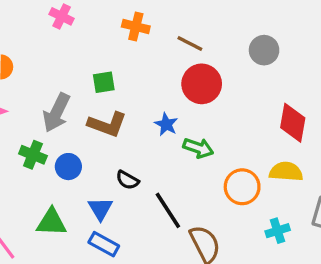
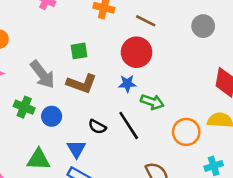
red circle: (202, 84) -> (137, 52), moved
gray arrow: (57, 113) -> (42, 74), turned -64
blue star: (166, 124) -> (127, 84), turned -30
black line: (168, 210) -> (129, 125), moved

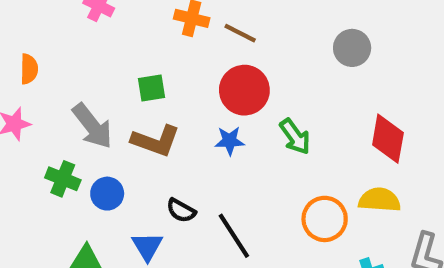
brown line: (146, 21) -> (240, 33), moved
green arrow: (152, 102) -> (295, 137), moved, turned 35
black line: (129, 125) -> (234, 236), moved

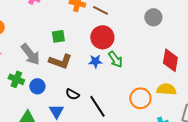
green arrow: (295, 137) -> (115, 59), moved

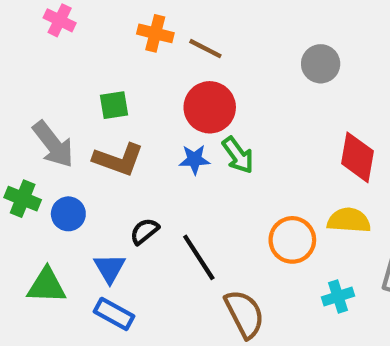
black semicircle: (72, 94) -> (144, 231), turned 112

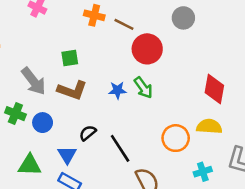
gray circle: (321, 64) -> (183, 18), moved
red circle: (210, 107) -> (147, 49), moved

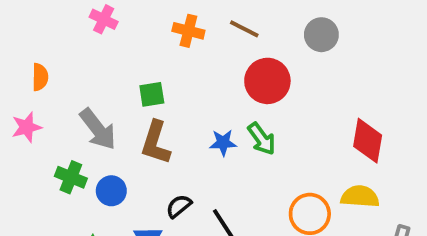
brown line: (124, 24) -> (244, 29), moved
brown L-shape: (72, 90) -> (156, 143), turned 88

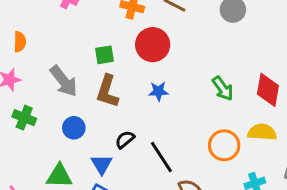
red circle: (267, 81) -> (153, 45), moved
green arrow: (262, 139) -> (223, 88), moved
green cross: (71, 177) -> (24, 118), moved

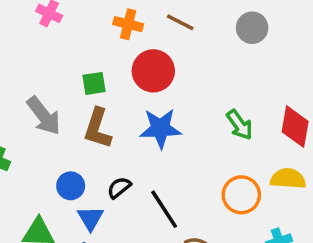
blue star: (158, 91) -> (160, 128), size x1.6
blue circle: (74, 128) -> (71, 186), moved

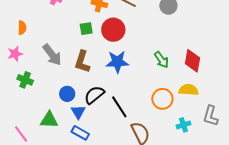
green square: (94, 83) -> (86, 29), moved
black semicircle: (119, 188) -> (94, 95), size x1.5

